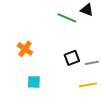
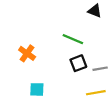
green line: (67, 18) -> (73, 39), moved

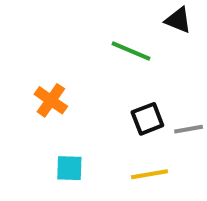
green line: (73, 39) -> (131, 51), moved
yellow line: (96, 93) -> (149, 174), moved

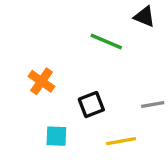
black square: (147, 119) -> (91, 105), moved

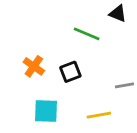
black square: (91, 105) -> (70, 72), moved
cyan square: (56, 136) -> (46, 111), size x1.4

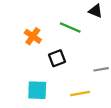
orange cross: (34, 66) -> (33, 36), moved

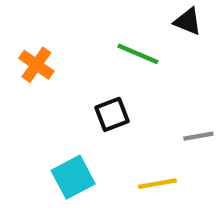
orange cross: (33, 36) -> (36, 65), moved
cyan square: (37, 90) -> (73, 177), turned -30

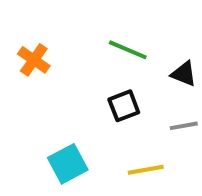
black triangle: (188, 22) -> (184, 74), moved
black square: (112, 114) -> (124, 106), moved

